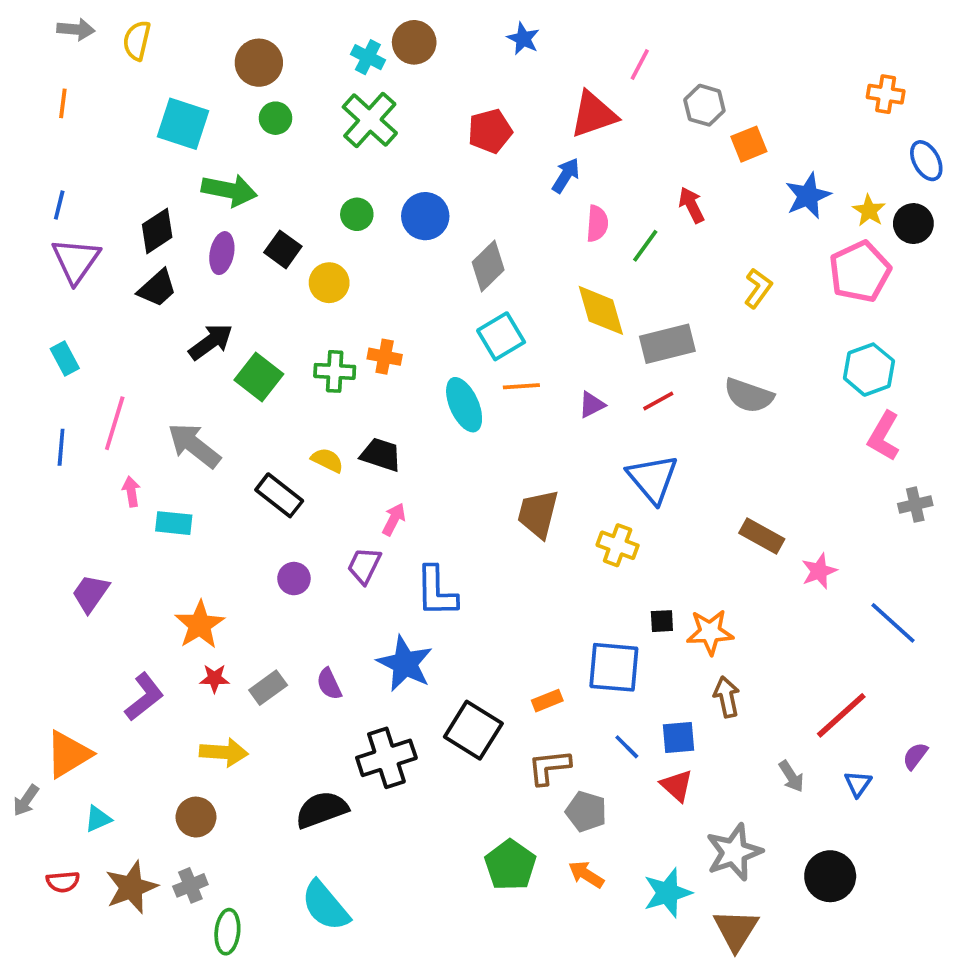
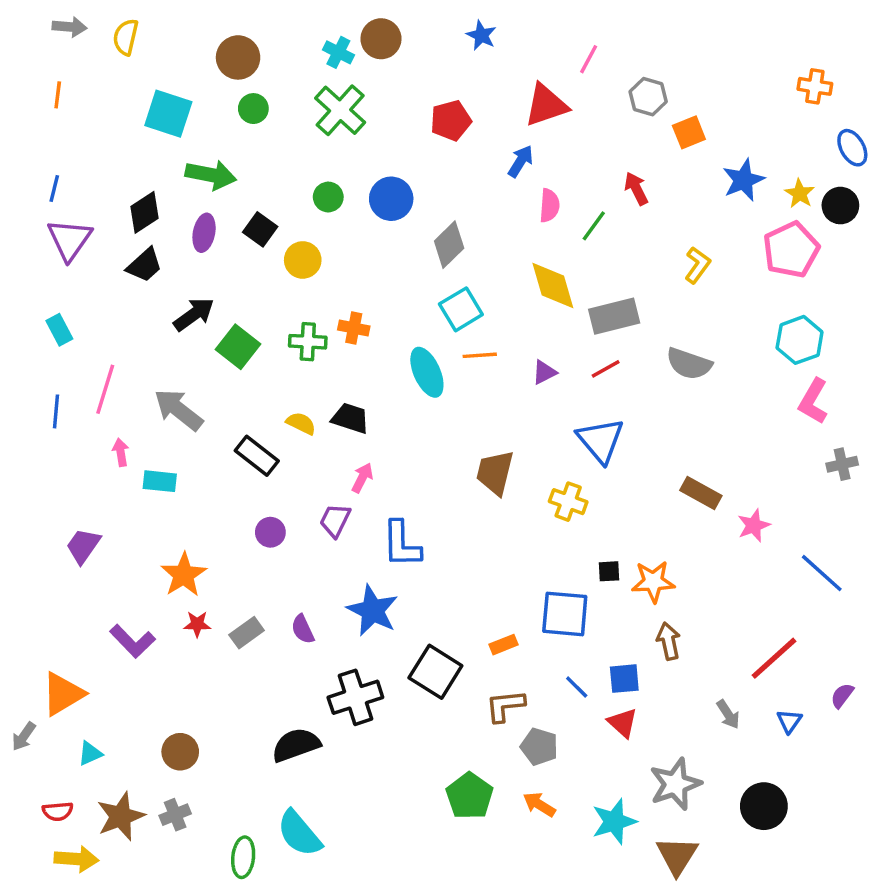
purple L-shape: (144, 697) -> (133, 641), turned 84
yellow arrow: (224, 752) -> (76, 859), moved
green ellipse: (227, 932) -> (243, 857), moved

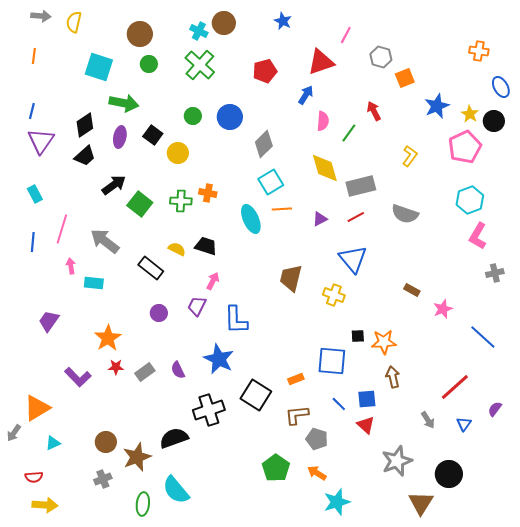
brown rectangle: (701, 493) -> (412, 290), size x0.7
brown star: (121, 816) -> (137, 457), moved
cyan star: (614, 822) -> (337, 502), moved
brown triangle: (677, 856) -> (421, 503), moved

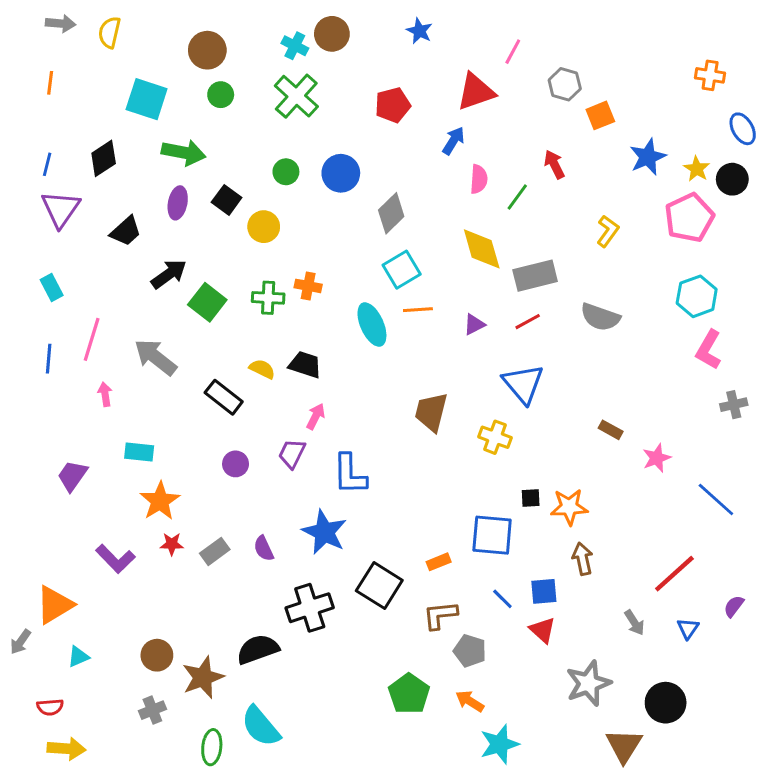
black diamond: (85, 125) -> (104, 158), moved
cyan rectangle: (94, 283) -> (139, 452), moved

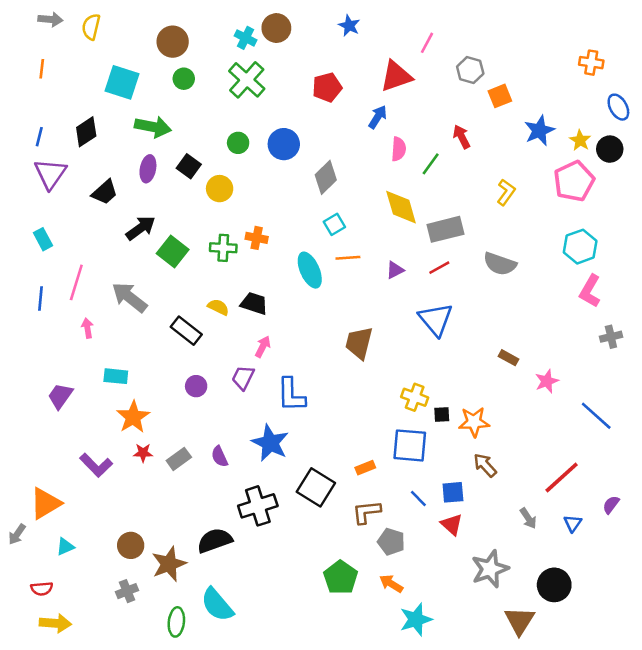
cyan square: (402, 270) -> (334, 224), size x0.7
yellow cross: (495, 437) -> (415, 397), moved
brown arrow: (583, 559) -> (485, 465), turned -30

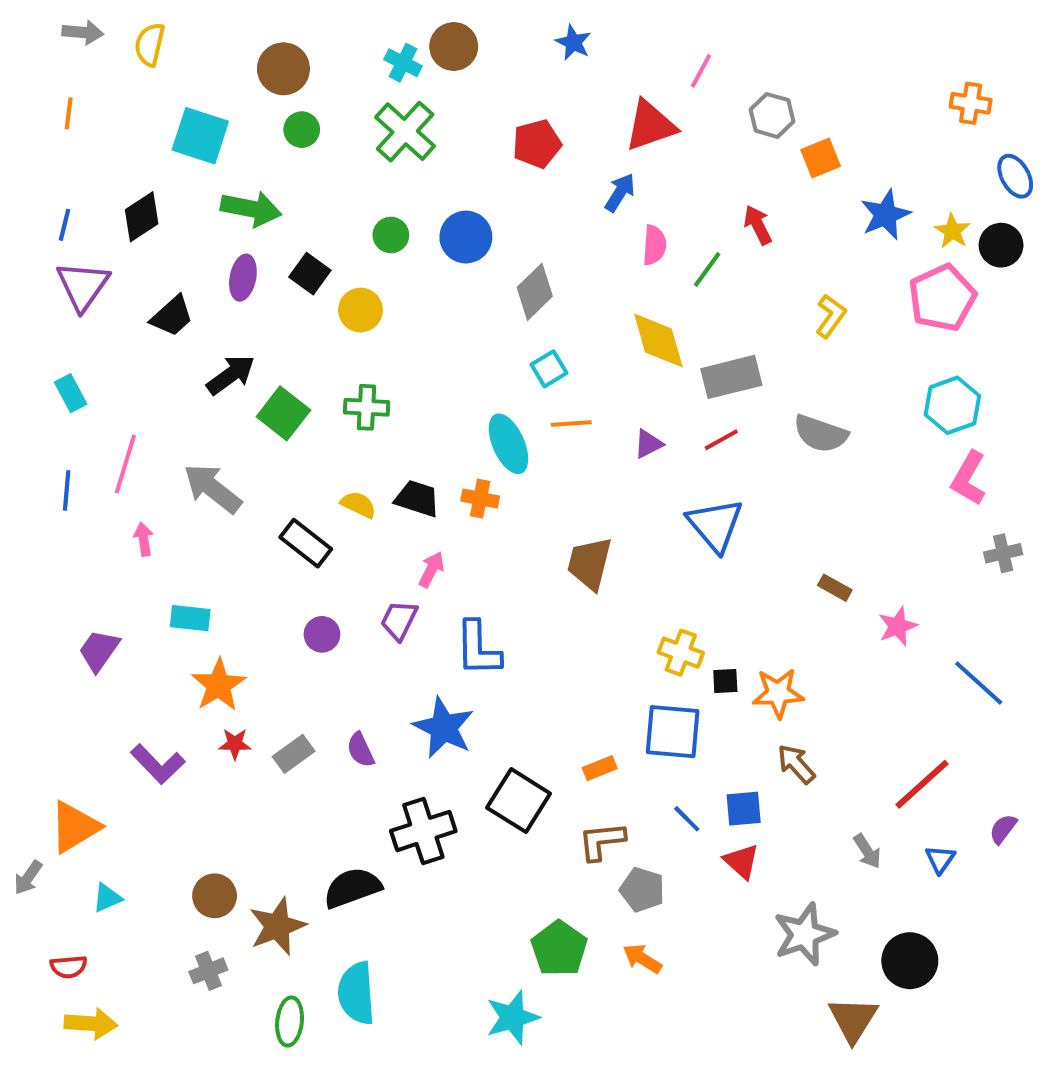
orange cross: (257, 238) -> (480, 499), moved
cyan semicircle: (217, 605) -> (356, 993), turned 36
cyan star: (416, 619) -> (513, 1017), moved

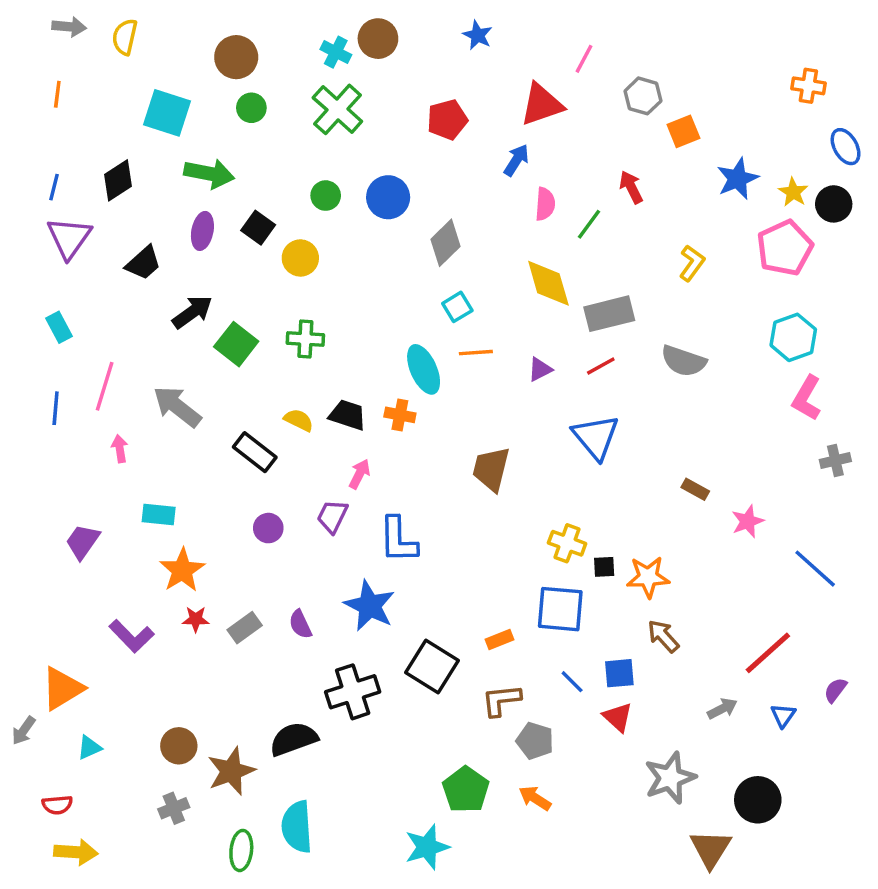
gray arrow: (867, 851) -> (722, 709), turned -84

